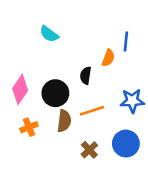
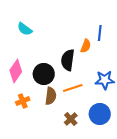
cyan semicircle: (49, 34) -> (25, 29), moved
black semicircle: (86, 76) -> (68, 60), size x1.5

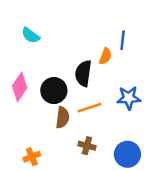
orange cross: (23, 101) -> (32, 157), moved
blue circle: (100, 114) -> (127, 154), moved
brown cross: (71, 119) -> (87, 146), turned -32

